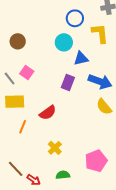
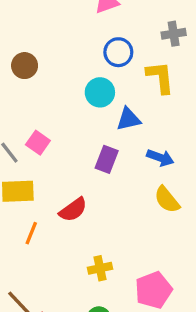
brown circle: (18, 41) -> (25, 66), moved
blue arrow: (100, 82) -> (160, 158), size x0.7
yellow cross: (55, 148) -> (100, 268), moved, turned 32

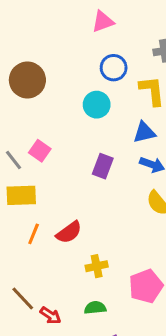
brown circle: (25, 66) -> (27, 80), size x1.5
blue triangle: (128, 119) -> (144, 132), moved
red semicircle: (73, 210) -> (69, 232), moved

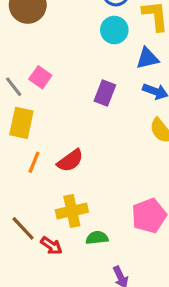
cyan circle: (97, 105) -> (114, 30), moved
yellow rectangle: (21, 195) -> (21, 123), turned -76
yellow cross: (97, 266) -> (72, 211), moved, size x1.4

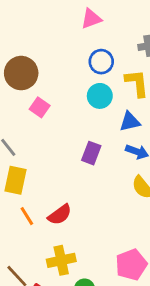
pink square: (40, 77) -> (40, 107), moved
orange line: (34, 162) -> (27, 216), turned -54

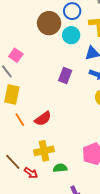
brown circle: (21, 73) -> (49, 23), moved
pink square: (40, 107) -> (16, 55), moved

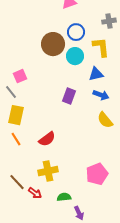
pink square: (16, 55) -> (20, 76), turned 32
orange line: (20, 120) -> (16, 139), moved
green semicircle: (60, 168) -> (64, 197), moved

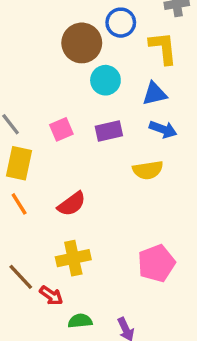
cyan circle: (75, 56) -> (105, 80), moved
pink square: (20, 76) -> (61, 129), moved
purple rectangle: (69, 96) -> (109, 131), turned 56
yellow semicircle: (105, 120) -> (148, 170), moved, turned -60
green semicircle: (64, 197) -> (80, 321), moved

